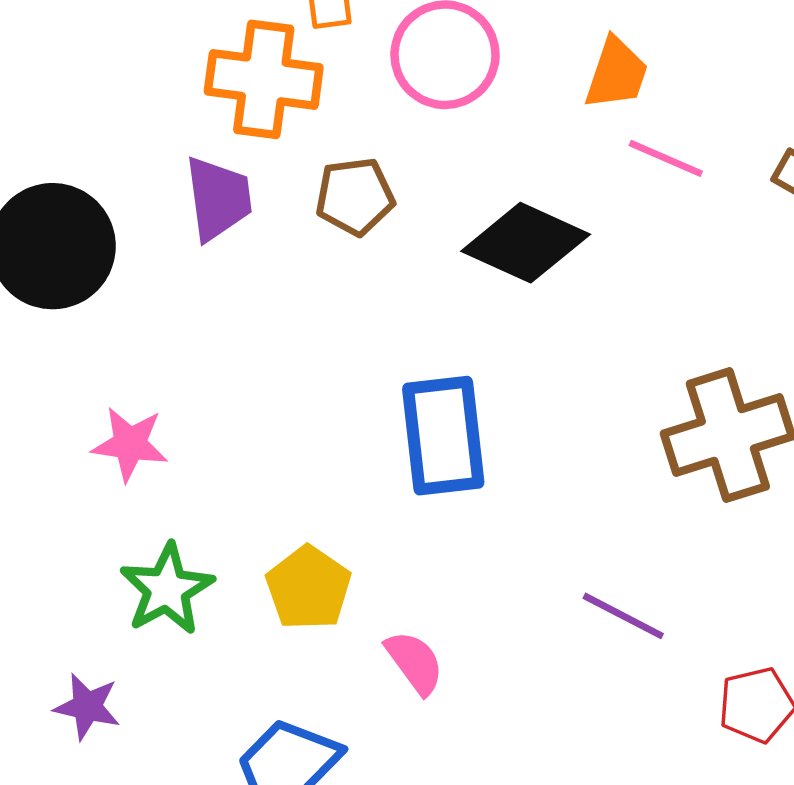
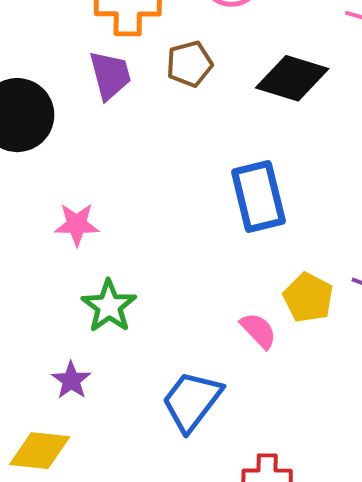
yellow pentagon: (308, 588) -> (308, 298), moved
purple star: (87, 707) -> (71, 380), turned 30

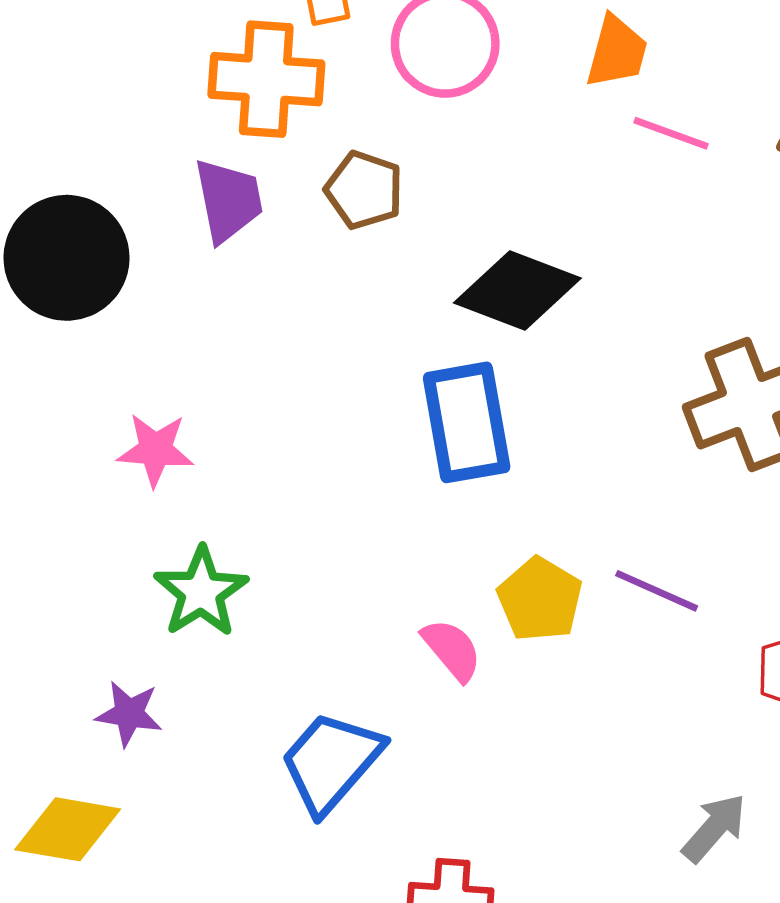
brown pentagon: (189, 64) -> (364, 190), turned 30
black diamond: (292, 78) -> (517, 290), moved
purple star: (71, 380) -> (129, 714), turned -30

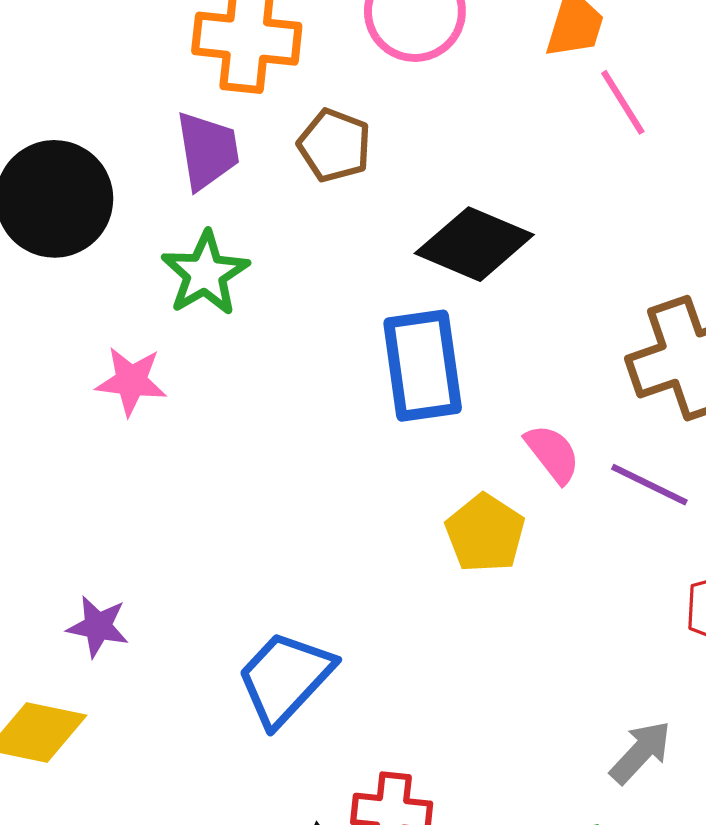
pink line: (671, 133) -> (623, 102), turned 36
purple line: (657, 591) -> (649, 485), moved
green star: (201, 592) -> (205, 273), moved
pink semicircle: (452, 650) -> (552, 454), moved

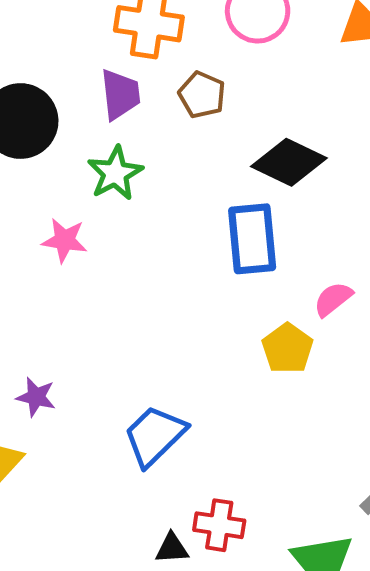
pink semicircle: (552, 454) -> (333, 299), turned -93

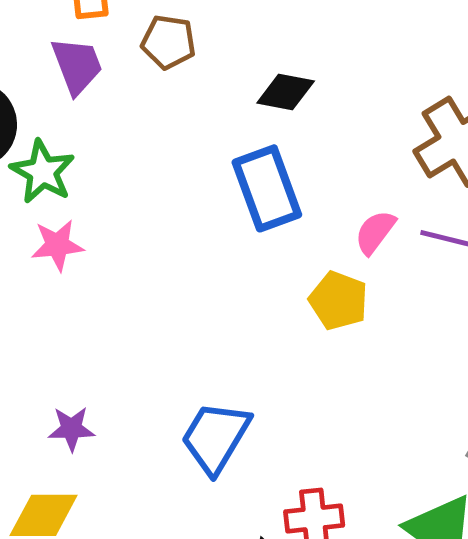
black diamond: (289, 162) -> (286, 92), size x0.7
green star: (115, 173) -> (43, 172), moved

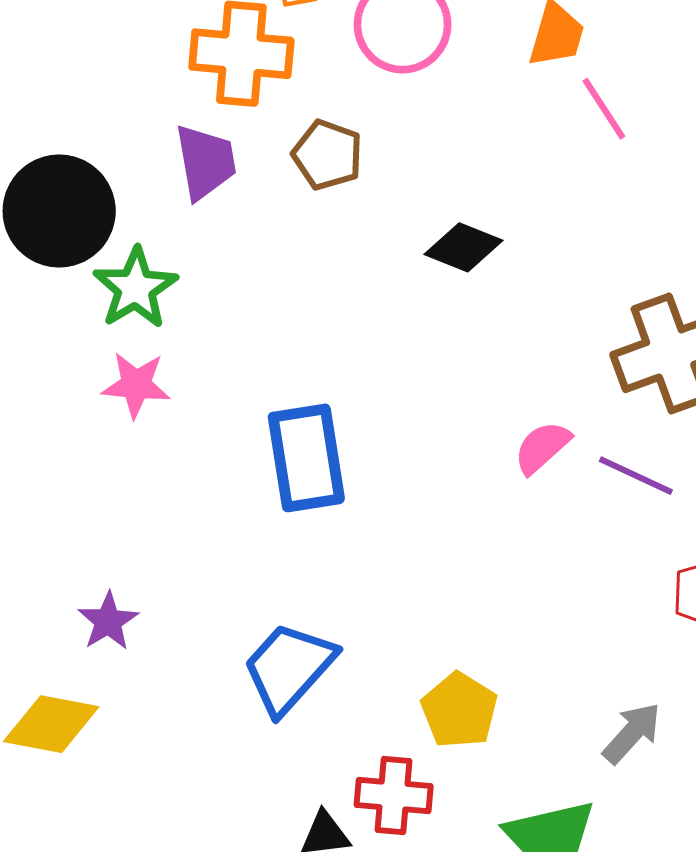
blue rectangle: (267, 188) -> (306, 458), moved
yellow pentagon: (339, 301) -> (459, 710), moved
purple star: (71, 429) -> (108, 621), turned 30

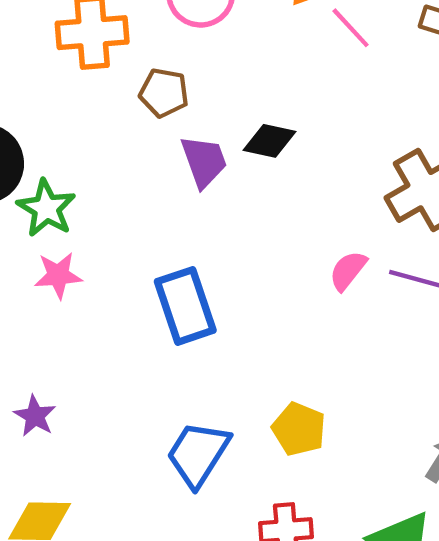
purple trapezoid: (205, 162) -> (204, 161), moved
purple star: (108, 621) -> (35, 416), moved
yellow pentagon: (459, 710) -> (299, 429), moved

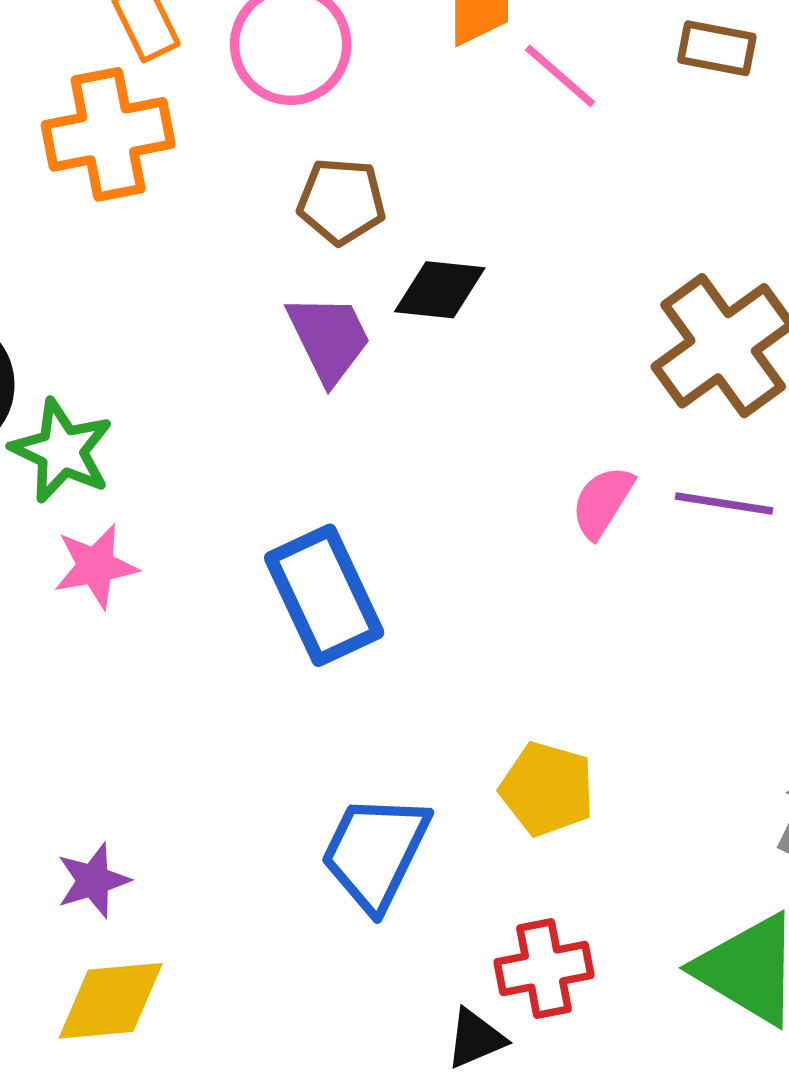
brown pentagon: (164, 93) -> (341, 201), moved
purple star: (35, 416) -> (93, 881), moved, turned 30

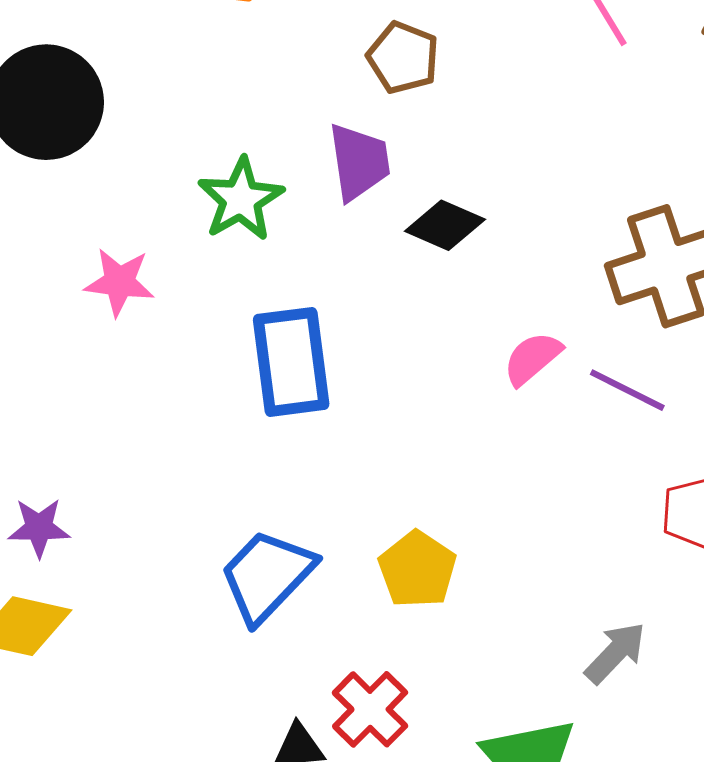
black diamond: (440, 290) -> (445, 225), moved
green star: (62, 451) -> (241, 199), moved
red cross: (544, 969) -> (370, 709), turned 38

